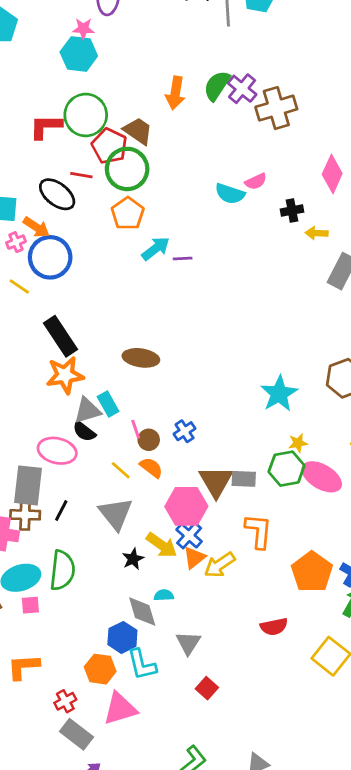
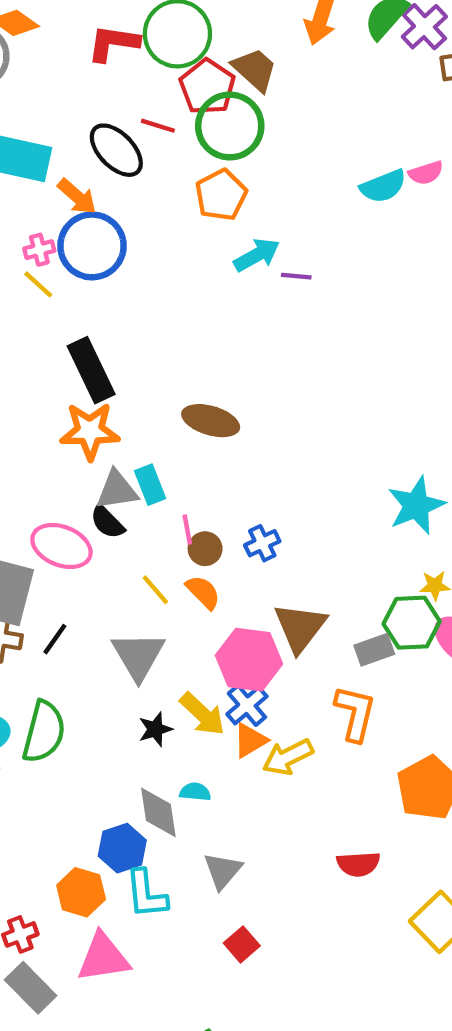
cyan semicircle: (230, 194) -> (383, 186), turned -48
pink cross: (16, 242) -> (39, 250), moved
gray rectangle: (244, 479) -> (374, 650), moved, turned -30

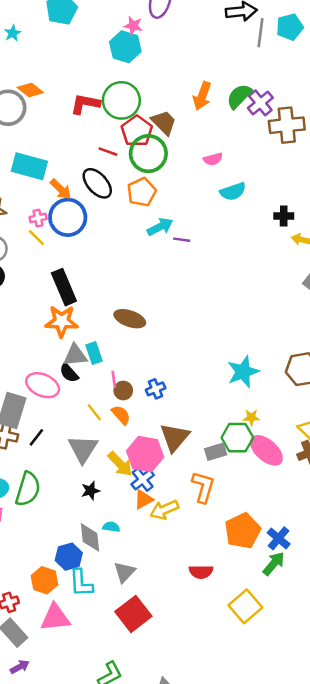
black ellipse: (116, 150) -> (97, 183), moved
pink semicircle: (426, 173) -> (213, 159), moved
yellow arrow: (202, 714) -> (120, 464), moved
red square: (242, 944) -> (133, 614), size x1.8

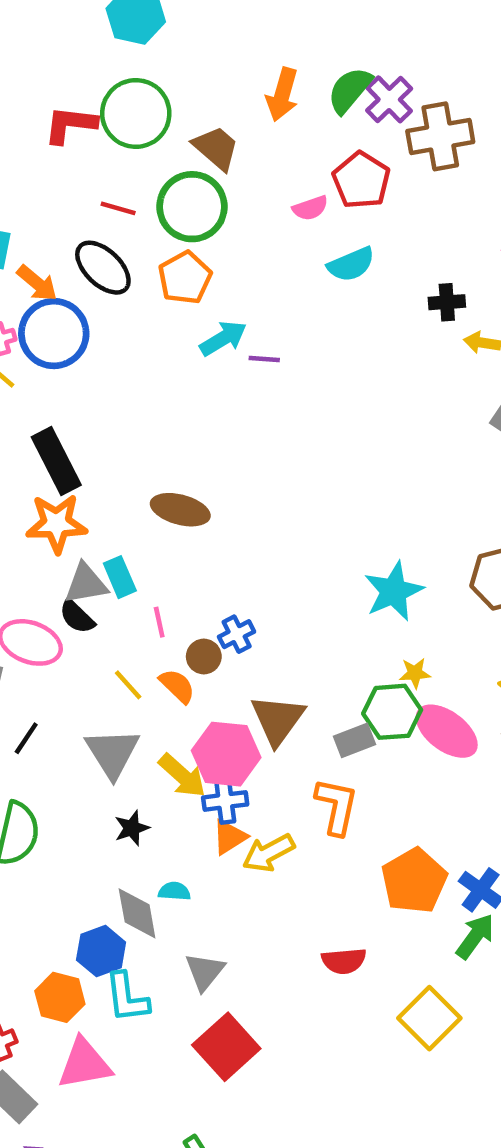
red pentagon: (137, 131) -> (361, 180), moved
brown circle: (123, 390) -> (204, 656), moved
blue cross: (143, 480) -> (225, 801), turned 35

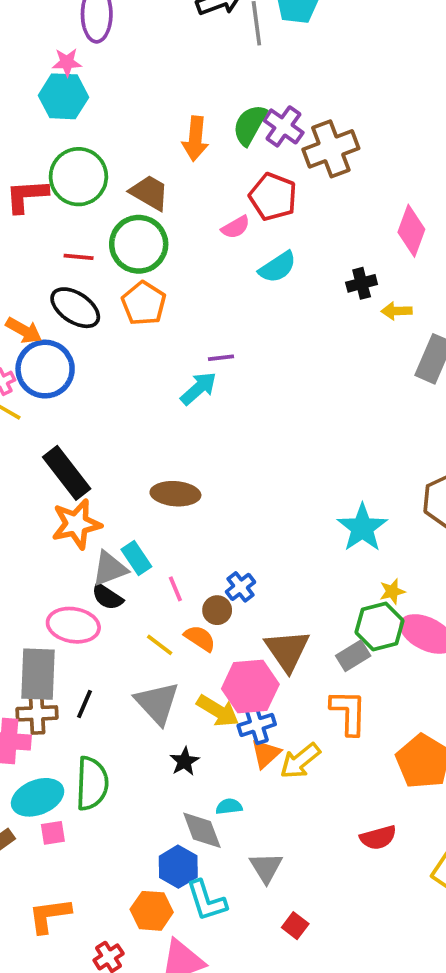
cyan arrow: (223, 338) -> (199, 388), moved
red square: (226, 1047) -> (295, 926), size x0.5

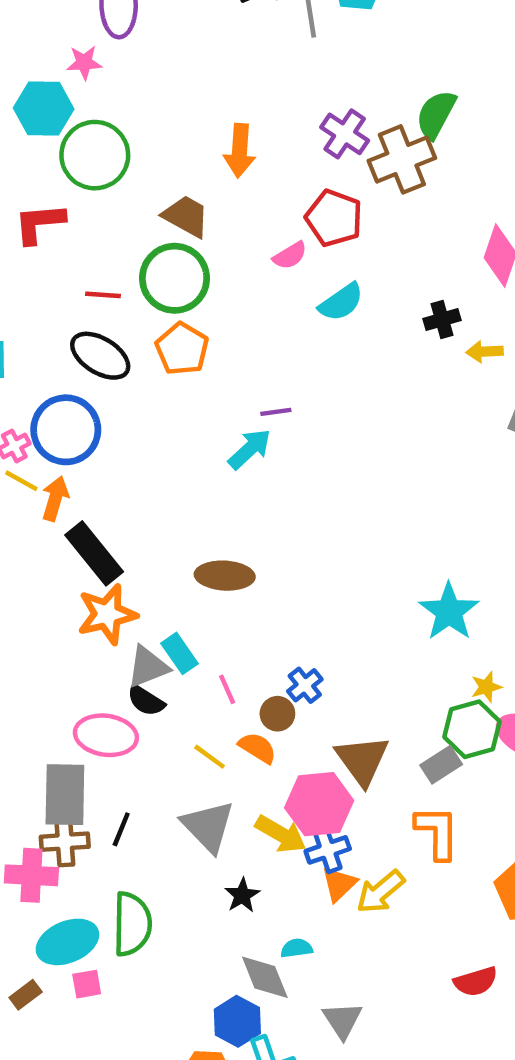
cyan hexagon: (63, 96) -> (44, 109), moved
green semicircle: (250, 125) -> (436, 114), moved
green circle: (78, 177) -> (95, 155), moved
orange arrow: (24, 331) -> (55, 498), moved, turned -102

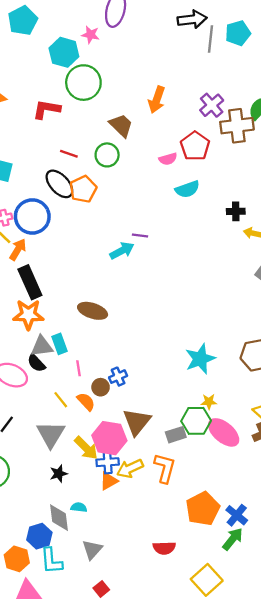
green circle: (175, 278) -> (107, 155), size x0.7
orange pentagon: (182, 349) -> (83, 189), moved
yellow arrow: (380, 892) -> (130, 468), moved

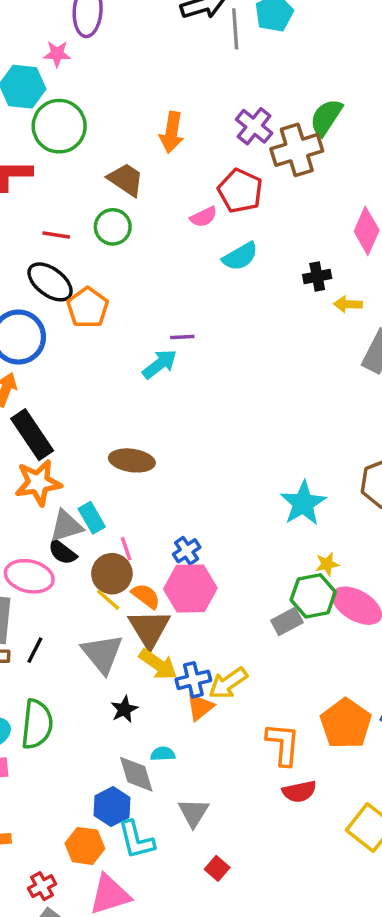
orange pentagon: (83, 189) -> (88, 308), moved
brown circle: (101, 387) -> (112, 574), moved, size x1.5
brown triangle: (137, 422) -> (149, 629), moved
pink hexagon: (109, 438) -> (190, 589), moved
orange L-shape: (165, 468) -> (283, 744), moved

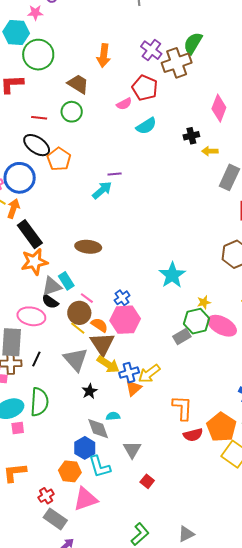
cyan star: (303, 503) -> (172, 275), moved
pink line: (126, 549) -> (87, 298), turned -32
orange pentagon: (346, 724) -> (221, 427), moved

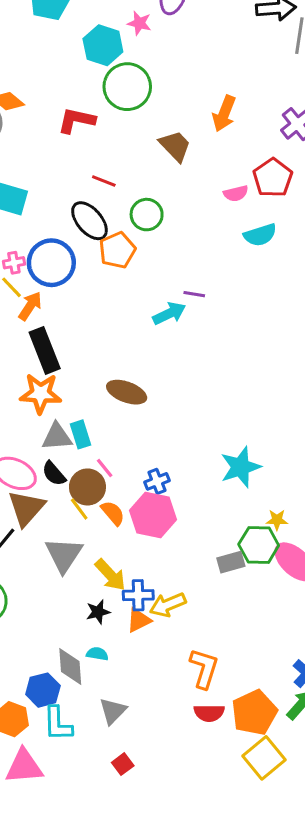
green circle: (72, 112) -> (147, 215), moved
black semicircle: (50, 302) -> (54, 474), moved
brown triangle: (102, 344) -> (26, 508), moved
black star: (90, 391) -> (98, 612), moved

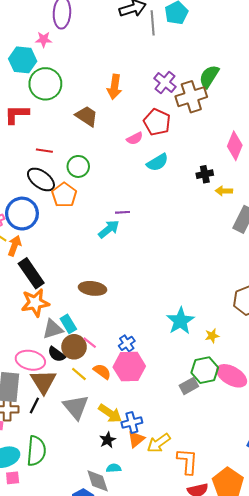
brown circle: (87, 487) -> (74, 347), moved
yellow star: (277, 520) -> (212, 336), moved
yellow arrow: (168, 605) -> (159, 443), moved

